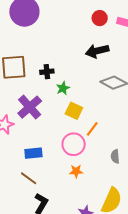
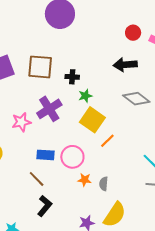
yellow square: (74, 111) -> (92, 120), size x1.4
pink circle: (74, 144) -> (72, 157), moved
gray semicircle: (115, 156) -> (104, 184), moved

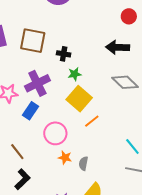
blue rectangle: (45, 155) -> (31, 111), moved, turned -66

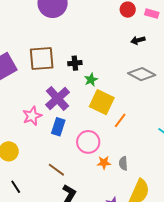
black arrow: (118, 47) -> (138, 40), moved, size x0.6

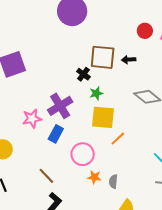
black arrow: (138, 40) -> (129, 60), moved
brown square: (42, 59) -> (103, 57), moved
black cross: (75, 63) -> (83, 74), turned 32
yellow square: (102, 102) -> (103, 117), turned -30

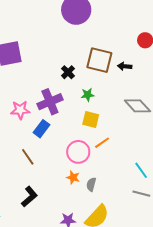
black cross: (83, 74) -> (68, 72), moved
yellow square: (103, 117) -> (91, 119), size x0.7
pink circle: (83, 154) -> (78, 152), moved
brown line: (46, 176) -> (28, 157), moved

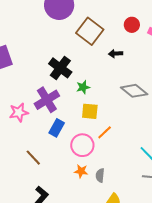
brown square: (99, 60) -> (90, 31), moved, turned 32
black cross: (68, 72) -> (60, 68), size x1.6
blue rectangle: (42, 129) -> (57, 128), moved

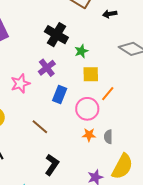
purple cross: (47, 100) -> (47, 68), size x0.7

